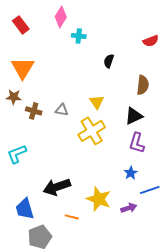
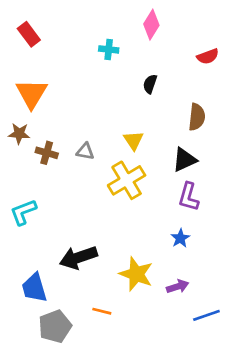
pink diamond: (61, 17) -> (151, 25), moved
blue line: (150, 190) -> (206, 315), moved
orange line: (72, 217) -> (102, 311), moved

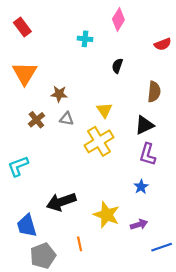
brown star: (19, 134) -> (59, 94), moved
brown cross: (47, 153) -> (36, 120), turned 35
orange line: (102, 311) -> (80, 244), turned 64

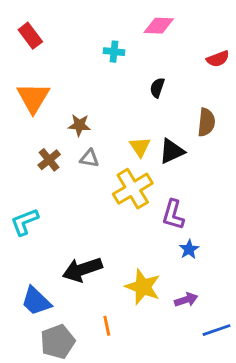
pink diamond: (118, 19) -> (159, 26), turned 60
black triangle: (144, 125) -> (172, 151), moved
purple L-shape: (148, 154) -> (173, 215), moved
blue trapezoid: (27, 226) -> (36, 301), turned -30

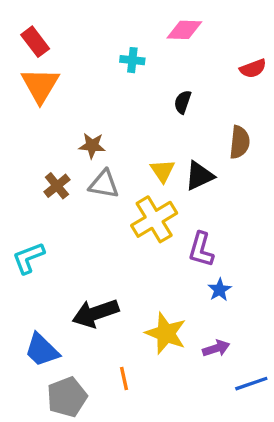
orange triangle: (33, 98) -> (40, 85), moved
gray triangle: (89, 158) -> (104, 184), size x1.4

